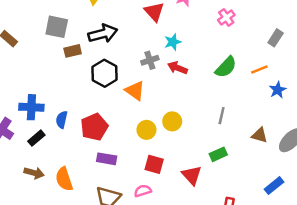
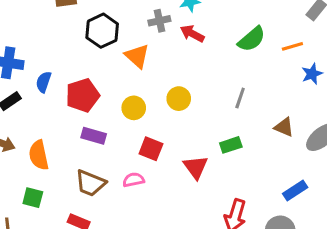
yellow circle: (146, 130) -> (134, 108), moved

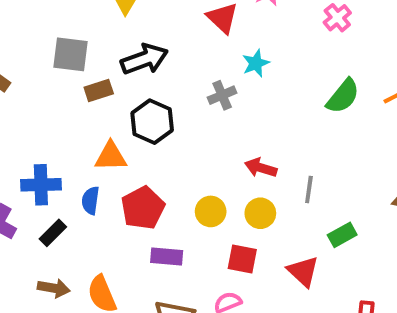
red arrow: (192, 34) -> (261, 168), moved
orange triangle: (137, 56) -> (111, 156), moved, turned -32
gray line: (240, 98) -> (309, 189), moved
yellow circle: (179, 99) -> (260, 213), moved

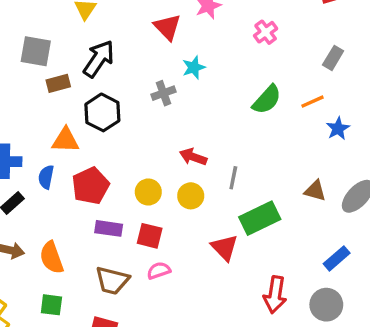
black arrow: (144, 59) -> (99, 59), turned -39
green rectangle: (342, 235) -> (260, 218), size x1.6
red square: (242, 259) -> (150, 236), moved

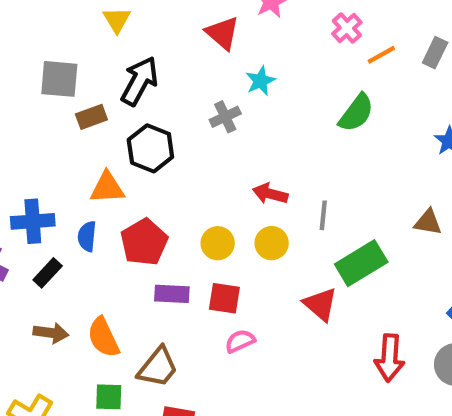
orange line: (312, 102) -> (381, 55), moved
brown trapezoid: (112, 280) -> (158, 367), moved, turned -60

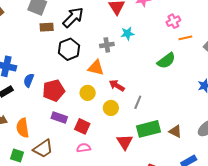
orange triangle: (107, 188) -> (96, 68), moved
brown triangle: (428, 222) -> (175, 131), moved
yellow circle: (218, 243) -> (88, 93), moved

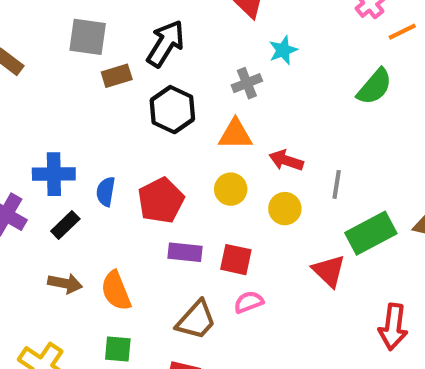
brown trapezoid: (43, 149) -> (196, 320), moved

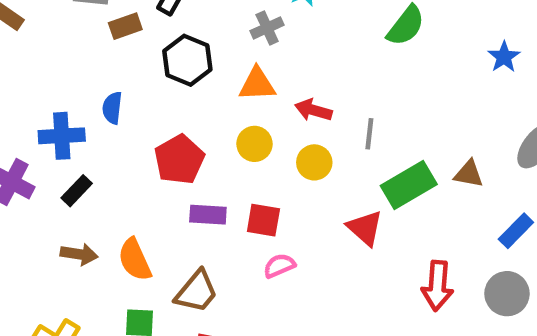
blue semicircle: (106, 192) -> (112, 108), moved
brown trapezoid: (196, 320) -> (196, 292), moved

